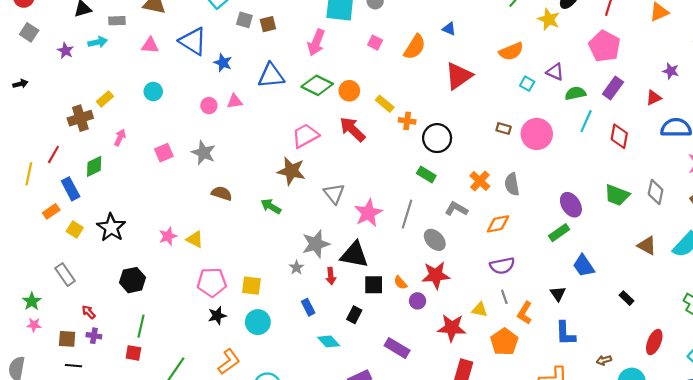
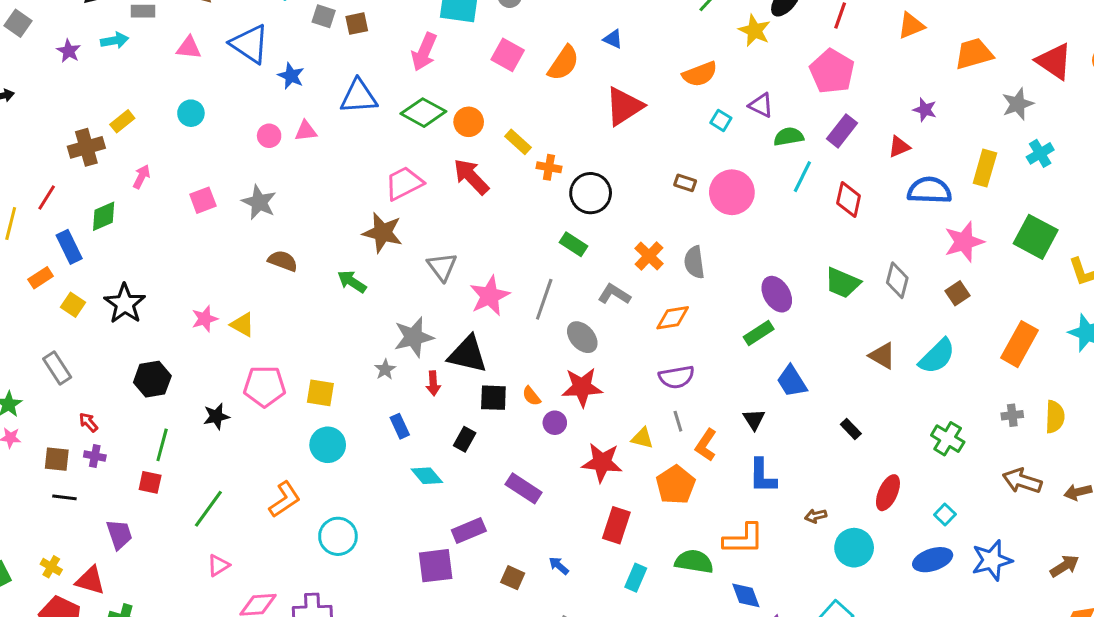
pink square: (375, 43) -> (508, 55), size x1.5
black star: (217, 316) -> (216, 416), moved

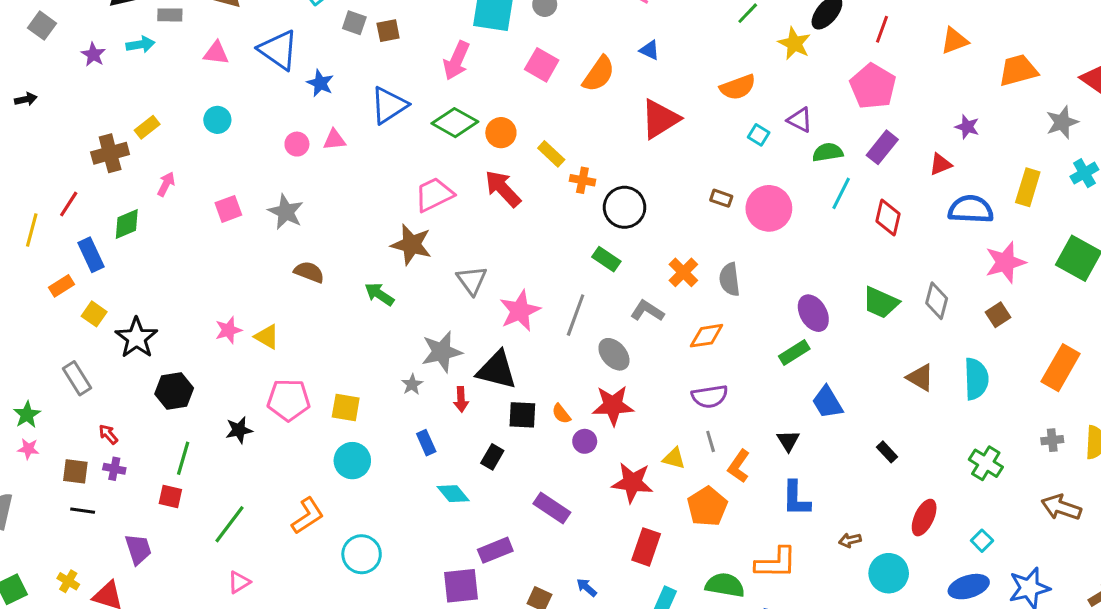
blue triangle: (359, 97) -> (389, 105), turned -30
black star: (125, 304) -> (136, 338), moved
cyan semicircle: (937, 356) -> (976, 379), turned -48

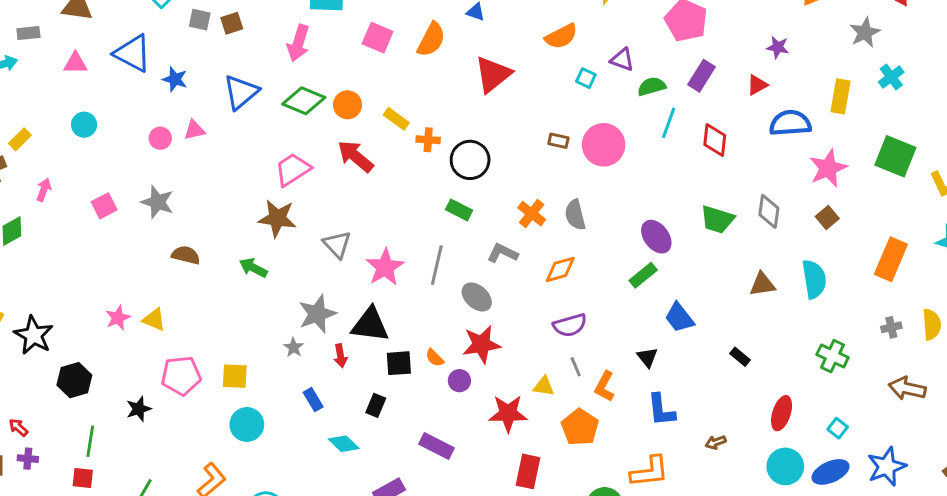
brown triangle: (920, 378) -> (762, 284), turned -32
cyan circle: (889, 573) -> (785, 466), moved

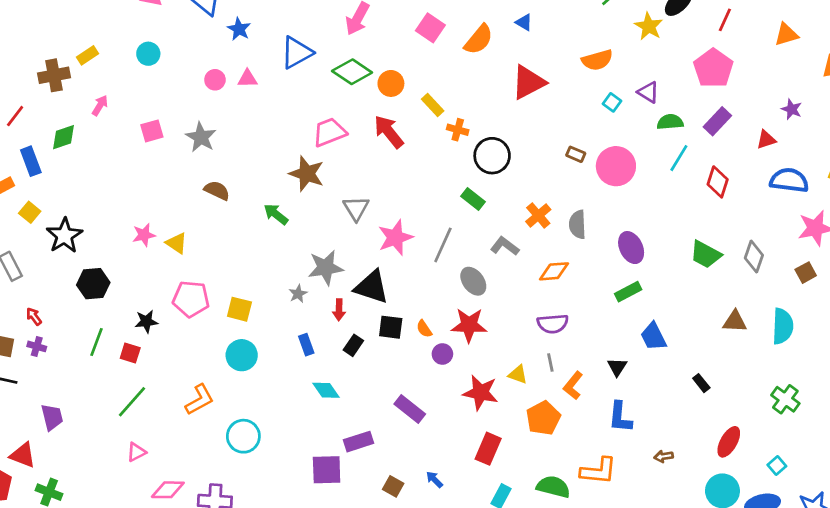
purple ellipse: (656, 237) -> (631, 248), moved
black rectangle: (376, 405) -> (353, 345), moved
red square: (83, 478) -> (130, 353), moved

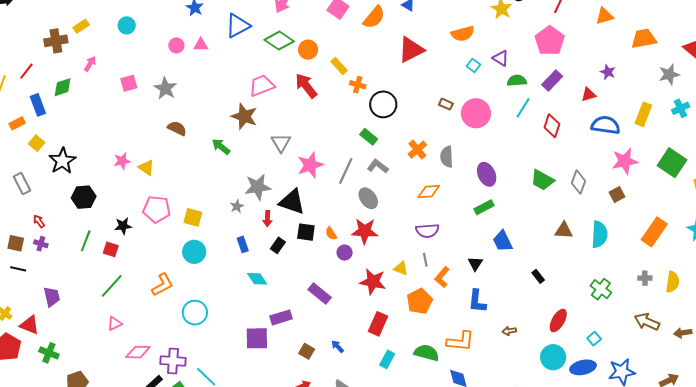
gray L-shape: (505, 246) -> (378, 166), moved

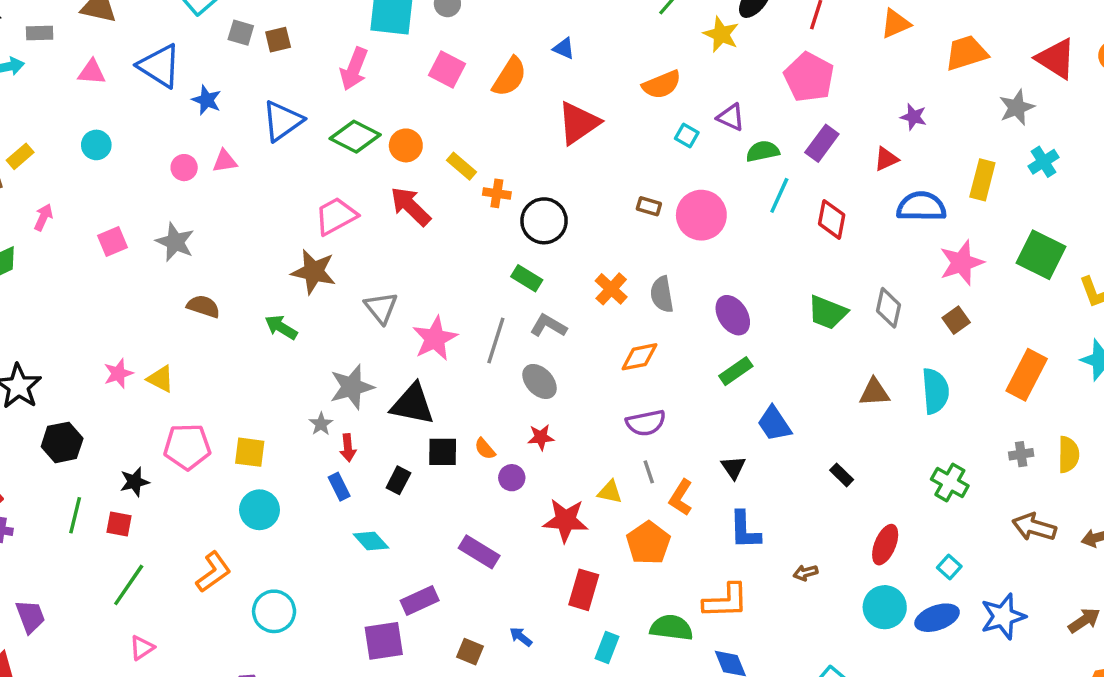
red arrow: (267, 219) -> (348, 448), moved
red star: (365, 231) -> (541, 437), size x0.6

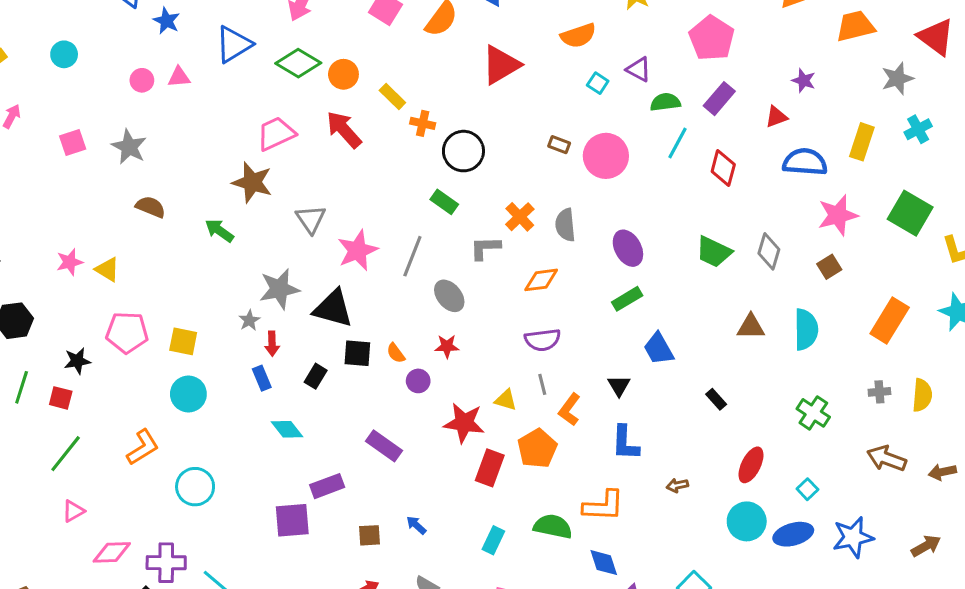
gray L-shape: (548, 326) -> (485, 248), moved, turned -36
red rectangle: (584, 590) -> (490, 468), moved
brown square: (470, 652) -> (369, 535), turned -30

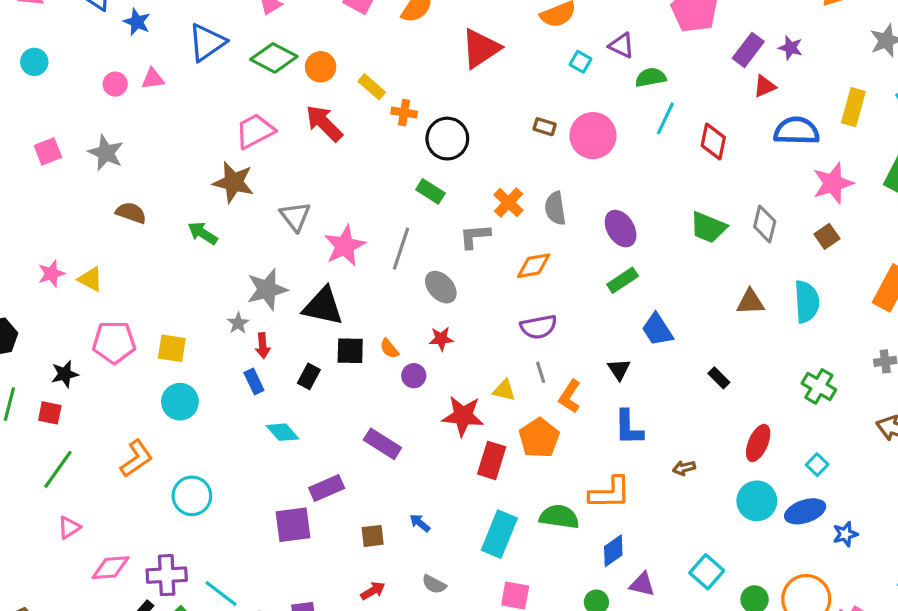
purple rectangle: (719, 99) -> (748, 50), moved
blue star: (853, 537) -> (845, 534), moved, size x0.6
cyan rectangle: (493, 540) -> (499, 534), size x1.6
blue diamond: (604, 563) -> (613, 551), turned 76

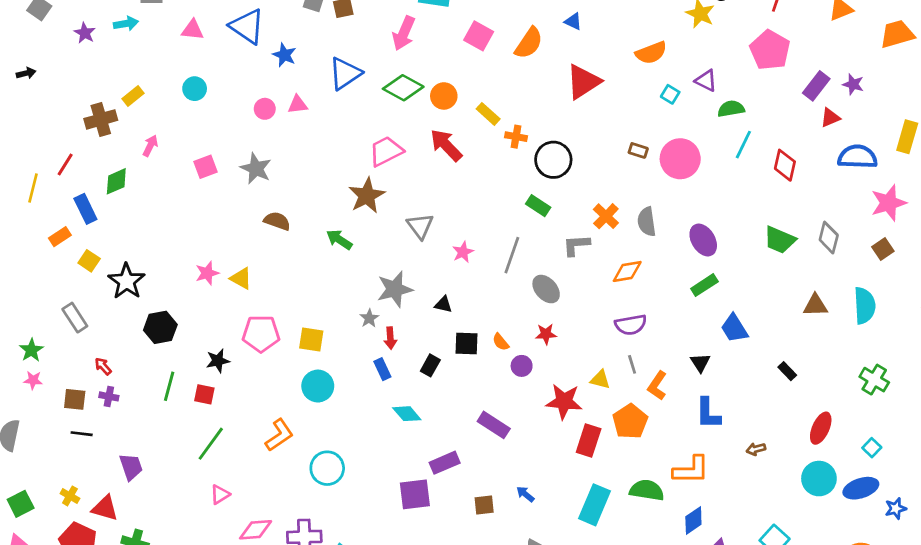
brown star: (233, 182) -> (367, 196), turned 30
pink star: (345, 246) -> (463, 252), size x0.6
black triangle: (323, 306) -> (443, 305), size x0.5

